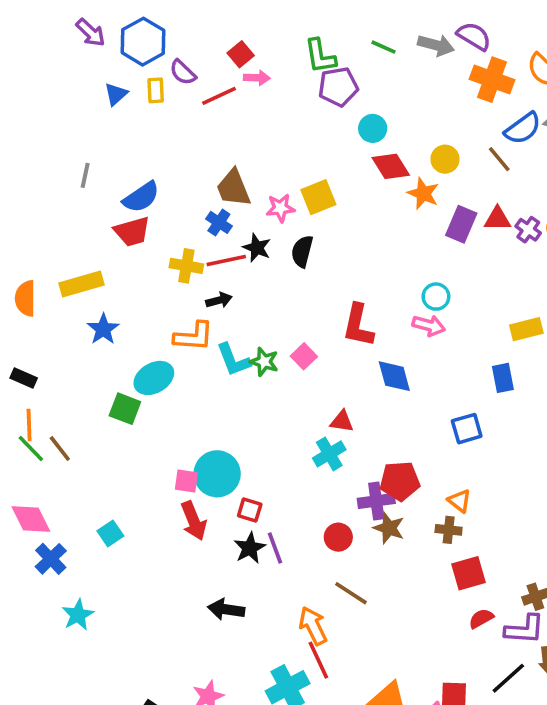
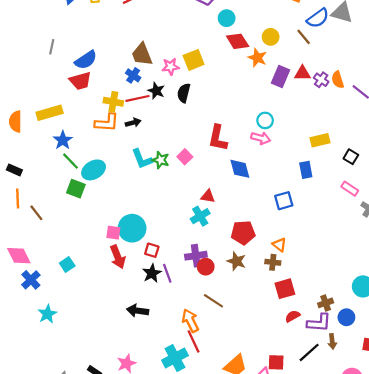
orange L-shape: (194, 336) -> (107, 123), moved
green line: (31, 448) -> (70, 161), moved
purple cross: (376, 501) -> (196, 256), moved

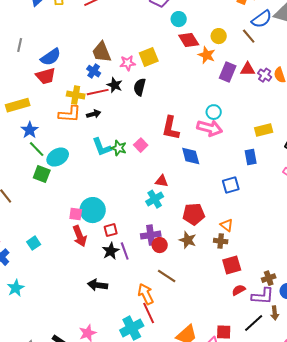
pink arrow: (261, 138) -> (210, 128), size x1.4
red square: (152, 250) -> (111, 230), turned -32

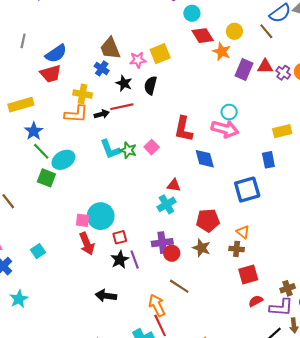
red line: (98, 92) -> (122, 107), moved
blue square: (231, 185) -> (247, 190), size x1.4

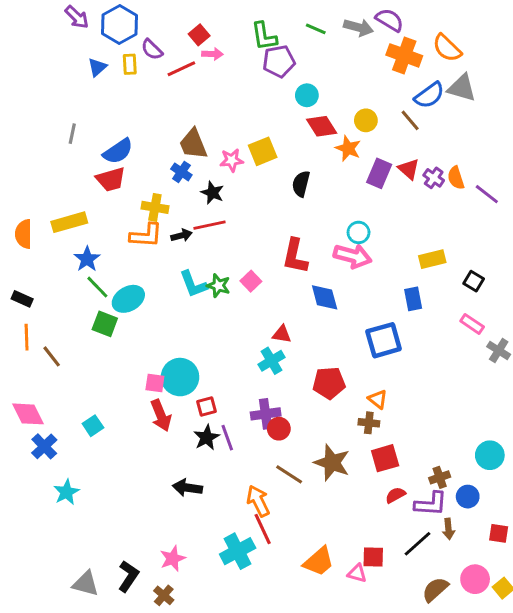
red triangle: (265, 66) -> (409, 169), turned 42
black semicircle: (151, 85) -> (301, 184), moved
brown star: (201, 248) -> (332, 463), moved, size x1.4

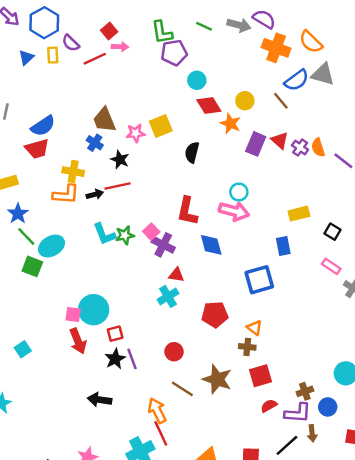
green star: (218, 286) -> (125, 235), turned -30
purple cross: (266, 414) -> (163, 245), moved, turned 35

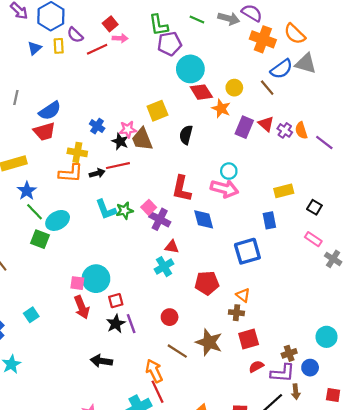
cyan circle: (197, 80) -> (190, 69), size x1.6
brown trapezoid: (104, 120) -> (142, 139), moved
pink star: (136, 133) -> (128, 129), moved

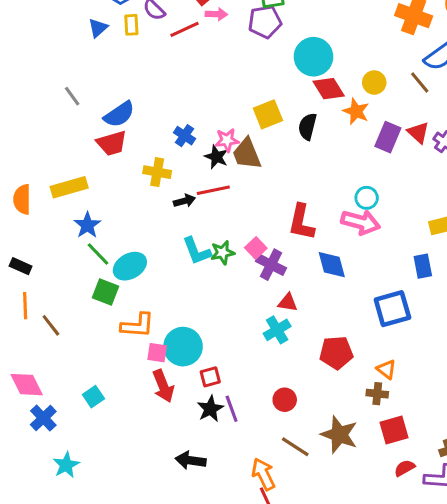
purple pentagon: (170, 44) -> (265, 22), moved
gray line: (16, 98) -> (72, 96), turned -48
black semicircle: (186, 135) -> (307, 127), moved
orange L-shape: (71, 173) -> (137, 325), moved

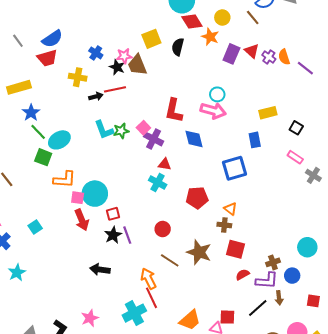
gray line: (72, 96) -> (18, 41), moved
cyan cross: (277, 330) -> (158, 182), turned -30
red square: (394, 430) -> (235, 249), turned 30

